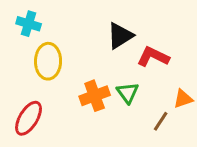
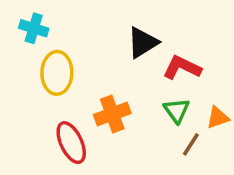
green triangle: (128, 93) -> (177, 110), moved
red ellipse: (29, 118) -> (71, 143), moved, turned -56

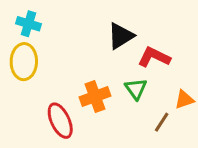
yellow ellipse: (57, 73) -> (24, 62), moved
green triangle: (177, 110) -> (136, 89), moved

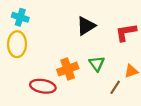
red L-shape: (154, 57) -> (126, 32), moved, turned -35
red ellipse: (60, 121) -> (43, 86), turned -55

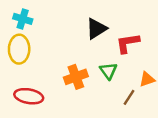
red L-shape: (126, 32) -> (128, 43), moved
red ellipse: (43, 86) -> (29, 96), moved

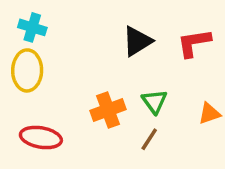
red L-shape: (128, 43) -> (194, 43), moved
brown line: (129, 97) -> (149, 139), moved

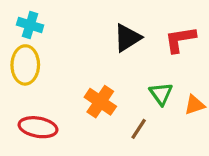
green triangle: (154, 101) -> (161, 94), moved
orange cross: (108, 110) -> (100, 102), turned -36

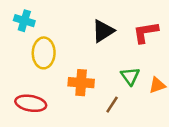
yellow ellipse: (25, 65) -> (44, 53), moved
orange cross: (100, 102) -> (81, 83), turned -30

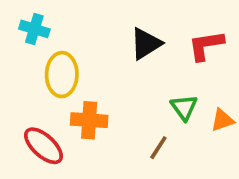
orange cross: (81, 83) -> (89, 120), moved
red ellipse: (31, 103) -> (44, 146), turned 32

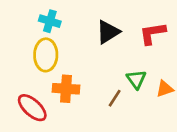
cyan cross: (34, 29) -> (50, 21), moved
brown line: (158, 148) -> (115, 98), moved

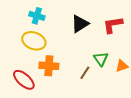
yellow ellipse: (46, 55) -> (34, 41), turned -70

